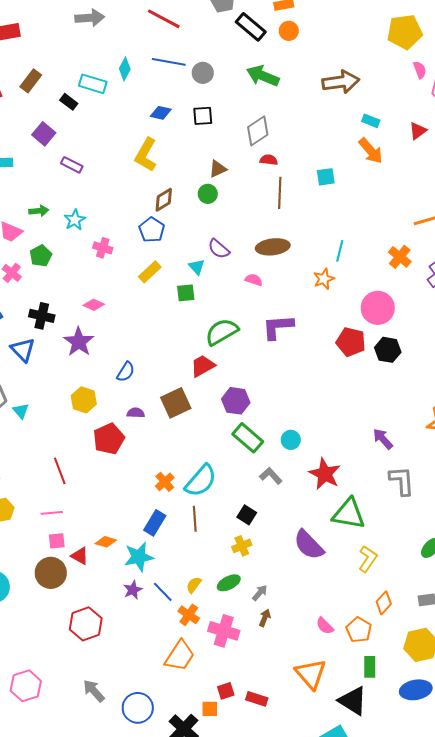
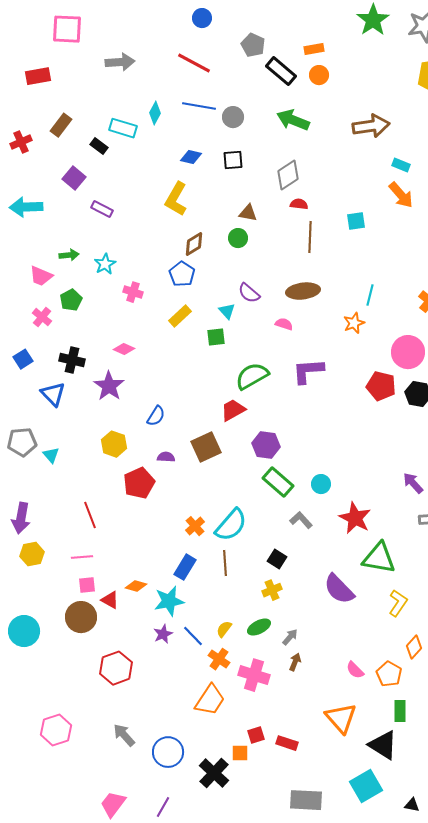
brown triangle: (218, 169) -> (248, 213), turned 36

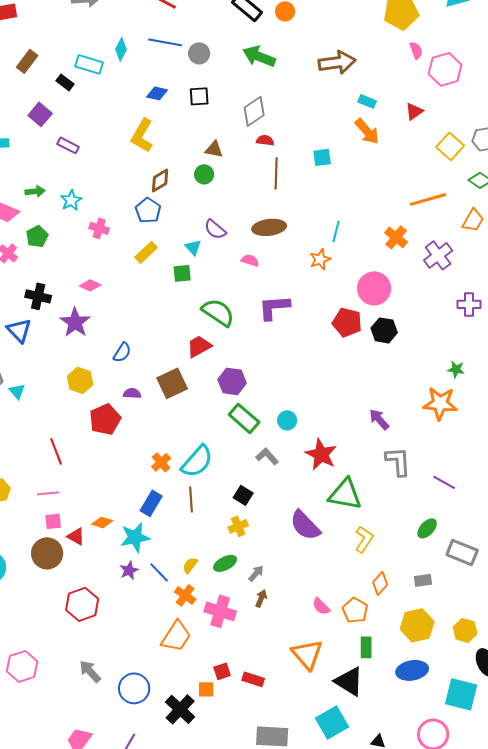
green semicircle: (252, 376) -> (218, 312), turned 64

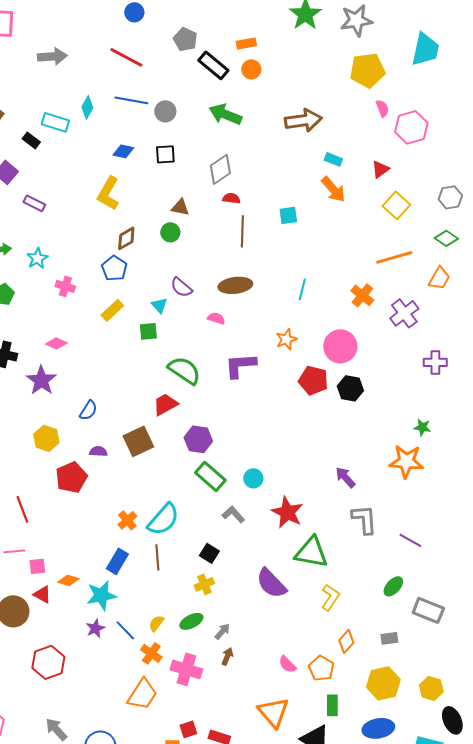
yellow square: (450, 146) -> (396, 205), moved
orange star: (320, 259) -> (286, 339), moved
pink square: (53, 521) -> (37, 566), moved

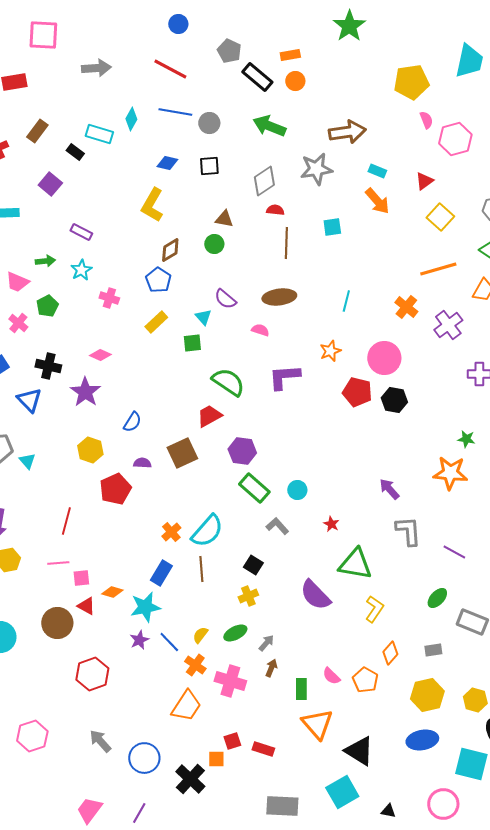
gray star: (356, 20) -> (316, 169), moved
purple rectangle: (34, 203) -> (81, 232), moved
red line: (22, 509) -> (66, 521), turned 36
red star: (287, 512) -> (331, 524), size x0.5
green rectangle: (332, 705) -> (301, 689), moved

